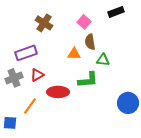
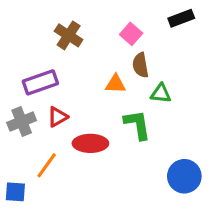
green L-shape: (88, 80) -> (137, 125), turned -95
blue circle: (128, 103) -> (184, 176), moved

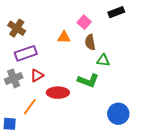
brown cross: (69, 35) -> (17, 28), moved
orange triangle: (115, 84) -> (64, 37), moved
green L-shape: (137, 125) -> (88, 81), turned 120

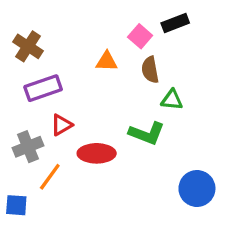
black rectangle: (116, 12) -> (175, 23), moved
gray cross: (14, 78) -> (28, 147), moved

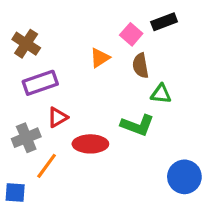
orange triangle: (107, 61) -> (100, 58), turned -35

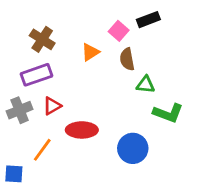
brown cross: (26, 44) -> (42, 39), moved
green L-shape: (137, 125) -> (168, 113), moved
gray cross: (26, 138) -> (20, 110), moved
blue circle: (184, 177) -> (133, 148), moved

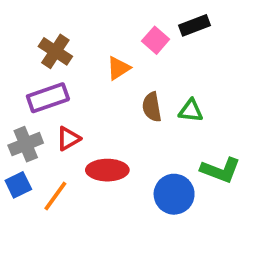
brown semicircle: (127, 59) -> (152, 107), moved
green L-shape: (168, 113) -> (220, 170), moved
blue square: (14, 174) -> (18, 185), moved, turned -30

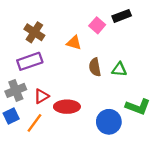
orange triangle: (118, 68) -> (74, 43), turned 49
red triangle: (68, 139) -> (41, 96), moved

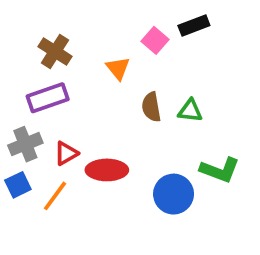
orange triangle: (74, 43) -> (118, 68), turned 35

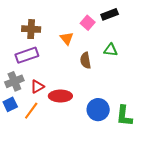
brown cross: (55, 51) -> (31, 29), turned -30
green triangle: (190, 111) -> (111, 50), moved
green L-shape: (220, 170) -> (124, 116), moved, turned 75

